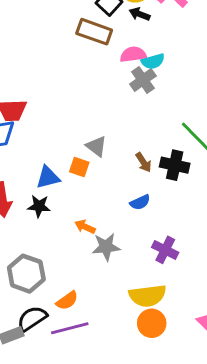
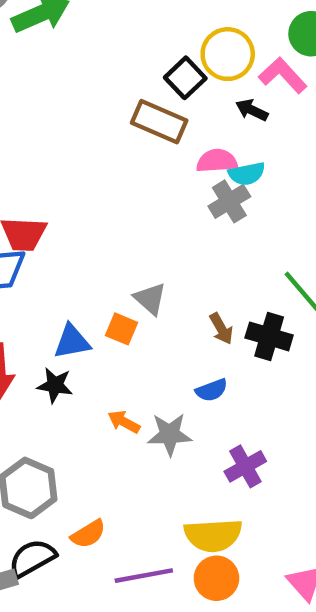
black arrow: (140, 14) -> (252, 110), moved
gray star: (106, 247) -> (170, 434), moved
purple cross: (165, 250) -> (245, 466), turned 30
purple line: (70, 328) -> (144, 576), moved

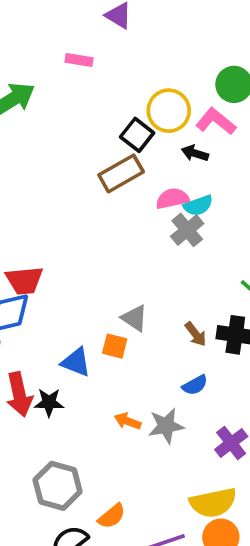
brown rectangle: (159, 122) -> (121, 173), turned -45
blue triangle: (72, 342) -> (76, 362), turned 40
black star: (55, 385) -> (49, 403), moved

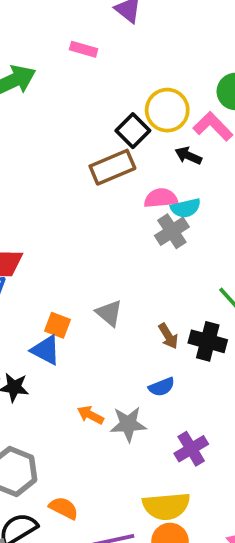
orange square: (115, 346) -> (57, 325), moved
orange semicircle: (112, 516) -> (64, 508), turned -120

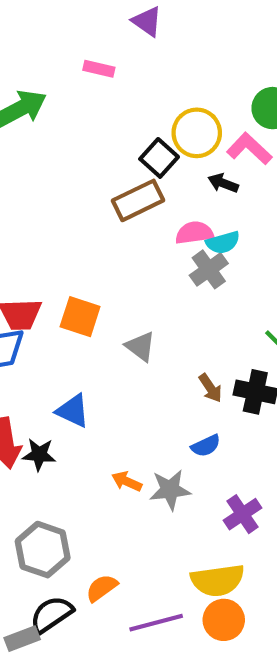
gray triangle: (109, 313) -> (140, 346), moved
orange square: (57, 325) -> (80, 317), moved, size x1.4
orange semicircle: (64, 508) -> (102, 588), turned -60

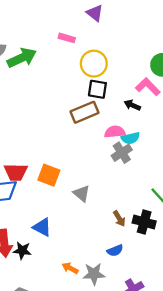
yellow circle: (197, 133) -> (94, 64), moved
black square: (159, 158) -> (97, 89), turned -36

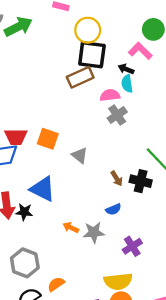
black square: (97, 89) -> (92, 55), size x1.5
cyan semicircle: (130, 138) -> (127, 84), moved, turned 96
blue triangle: (42, 227) -> (43, 189), size x1.4

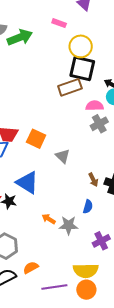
blue semicircle: (113, 209) -> (88, 207), turned -56

